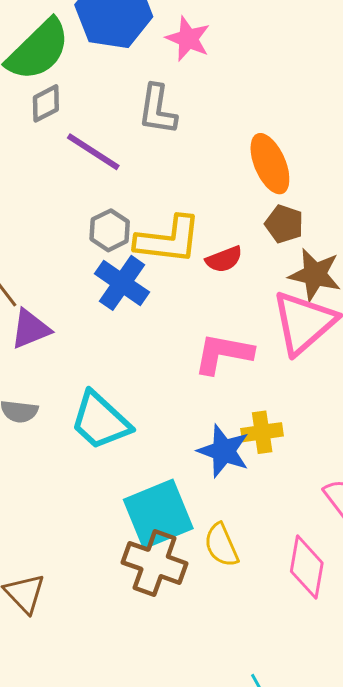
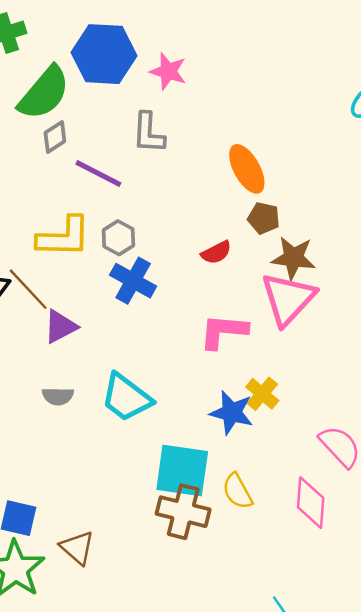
yellow L-shape: (168, 240) -> (64, 237), moved
yellow cross: (262, 432) -> (262, 394), turned -36
cyan square: (158, 514) -> (182, 471), turned 36

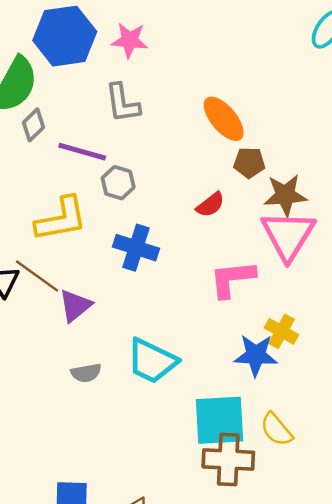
gray hexagon: (118, 238) -> (118, 183), moved

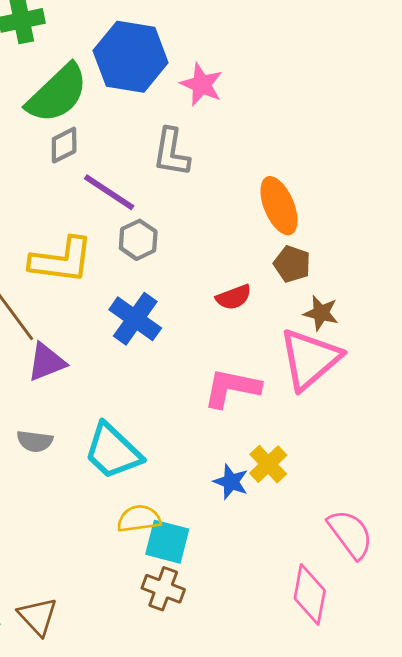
brown star: (285, 195) -> (321, 313), size x0.7
blue star: (256, 355) -> (231, 482), size x0.7
cyan square: (219, 420) -> (167, 542), size x0.7
yellow semicircle: (276, 430) -> (139, 519), moved, turned 105
brown cross: (228, 460) -> (163, 589), size x0.7

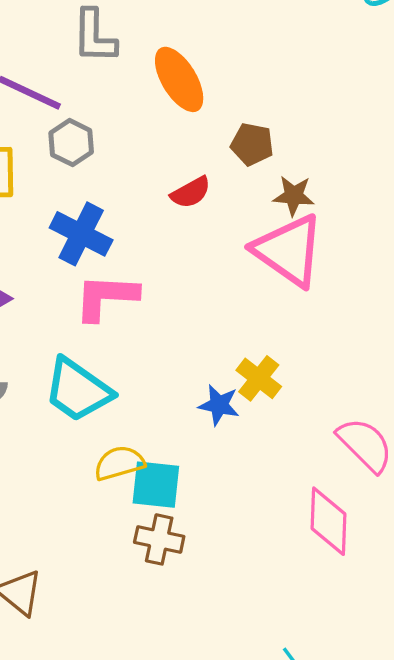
orange ellipse: (279, 206) -> (179, 79), moved
pink triangle: (310, 359) -> (289, 251), turned -36
pink L-shape: (232, 388) -> (106, 297), moved

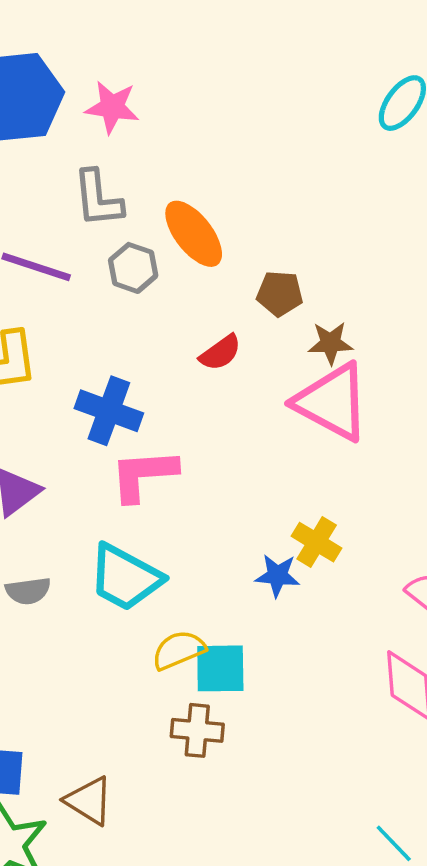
gray hexagon: (71, 143) -> (133, 268), moved
brown cross: (159, 539) -> (197, 730), moved

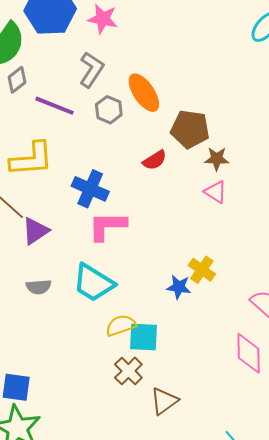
gray L-shape: (98, 199) -> (92, 70), turned -144
brown pentagon: (280, 293) -> (190, 129), size x1.5
pink triangle: (332, 402) -> (216, 192), size x0.5
brown cross: (197, 730) -> (128, 371), turned 36
brown triangle: (89, 801) -> (164, 401), moved, turned 48

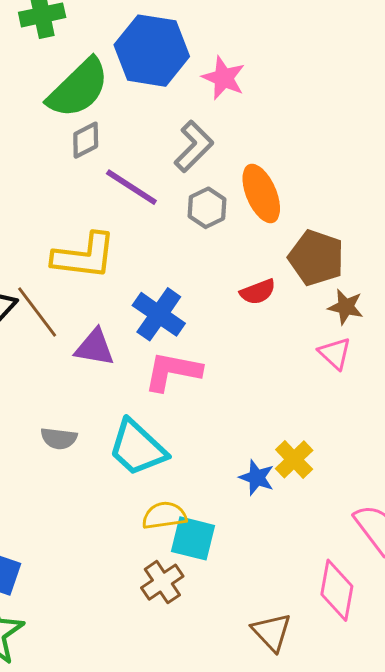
purple triangle: (35, 231) -> (95, 348), moved, turned 32
brown triangle: (164, 401) -> (272, 632), moved, turned -48

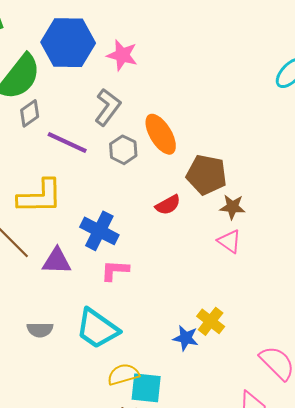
pink L-shape: (173, 371) -> (115, 270), size x0.7

